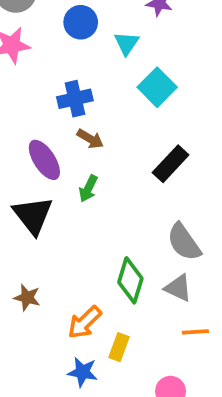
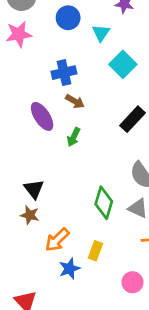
black triangle: (33, 215) -> (34, 189), moved, size x0.7
orange arrow: (85, 322) -> (57, 240), moved
blue star: (83, 372) -> (69, 269), turned -30

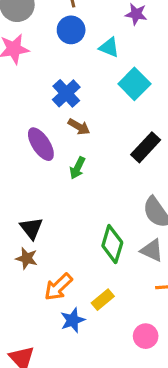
cyan triangle: (101, 33) -> (109, 47), turned -42
blue cross: (64, 73) -> (66, 93), turned -30
yellow rectangle: (95, 251) -> (103, 300), turned 30

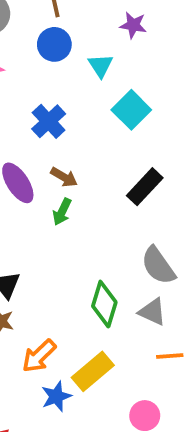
cyan triangle: (109, 47) -> (101, 66), turned 35
brown arrow: (79, 127) -> (64, 177), moved
yellow rectangle: (103, 300) -> (93, 371), size x1.5

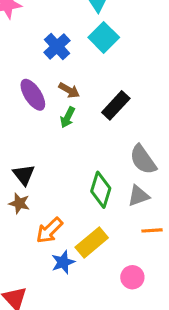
cyan square: (131, 110) -> (104, 37), moved
black rectangle: (145, 187) -> (116, 105), moved
gray triangle: (152, 312) -> (138, 196), turned -45

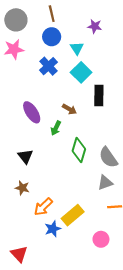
blue cross: (57, 46) -> (48, 66), moved
brown arrow: (69, 90) -> (69, 109), moved
black rectangle: (116, 105) -> (99, 96), moved, turned -42
black triangle: (24, 175) -> (25, 156), moved
green diamond: (101, 190) -> (79, 150), moved

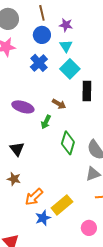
purple star: (95, 26) -> (66, 25), moved
purple ellipse: (32, 112) -> (23, 107), turned -40

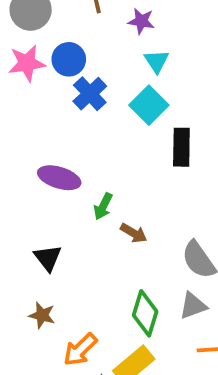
blue circle: (42, 35) -> (69, 59), moved
cyan triangle: (66, 46) -> (157, 61), moved
brown arrow: (59, 104) -> (134, 233), moved
green diamond: (68, 143) -> (145, 313), moved

